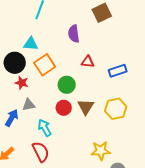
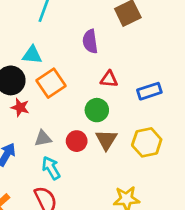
green circle: (67, 85) -> (97, 110), moved
gray triangle: (29, 105) -> (43, 138), moved

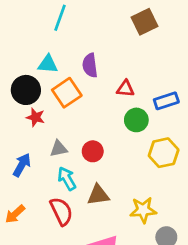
purple semicircle: (90, 41) -> (90, 65), moved
green circle: (97, 110) -> (136, 120), moved
brown triangle: (106, 140) -> (98, 195), moved, turned 50

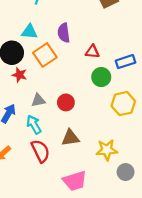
cyan arrow: (67, 179) -> (34, 125), moved

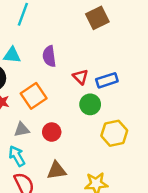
red triangle: (92, 52) -> (81, 77), turned 40
orange square: (45, 55) -> (34, 96), moved
blue rectangle: (126, 62) -> (107, 80), moved

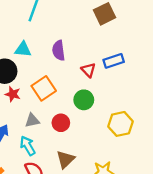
blue rectangle: (107, 80) -> (114, 61), moved
green circle: (90, 104) -> (84, 100), moved
brown triangle: (57, 170) -> (65, 159), turned -36

